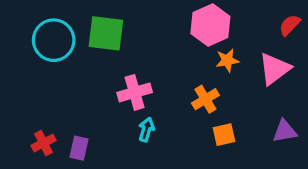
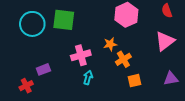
red semicircle: (290, 25) -> (167, 11), moved, turned -64
orange star: (227, 60) -> (110, 44), moved
purple rectangle: (79, 148) -> (43, 69), moved, turned 56

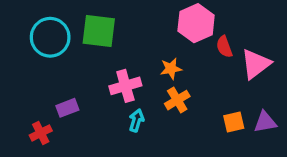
red semicircle: (167, 11) -> (224, 47), moved
orange cross: (123, 59) -> (177, 100), moved
orange square: (134, 81) -> (234, 122), moved

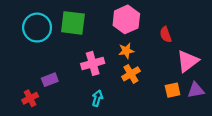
pink hexagon: (196, 23) -> (126, 19), moved
pink triangle: (256, 64) -> (188, 61), moved
cyan arrow: (136, 120) -> (97, 98), moved

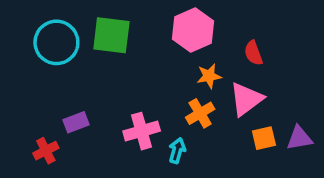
orange star: (126, 51) -> (209, 76), moved
pink triangle: (188, 61) -> (246, 99), moved
pink cross: (93, 63) -> (142, 131), moved
cyan arrow: (97, 98) -> (177, 151), moved

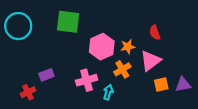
pink hexagon: (193, 30) -> (102, 47), moved
cyan circle: (56, 42) -> (18, 26), moved

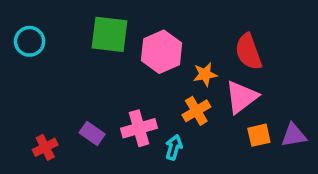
cyan circle: (18, 26) -> (30, 41), size x0.7
red semicircle: (155, 33) -> (248, 52), size x1.5
pink hexagon: (102, 47) -> (162, 52), moved
purple rectangle: (46, 75) -> (92, 133), moved, turned 56

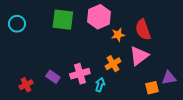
pink hexagon: (162, 52) -> (99, 17), moved
orange star: (205, 74) -> (118, 35), moved
orange square: (259, 135) -> (152, 88), moved

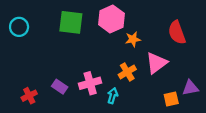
red semicircle: (143, 30) -> (177, 33), moved

